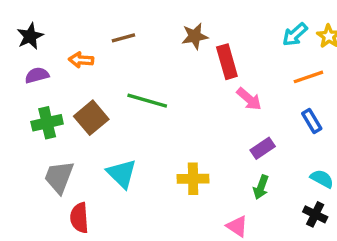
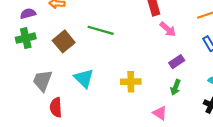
green cross: (47, 123) -> (26, 38), moved

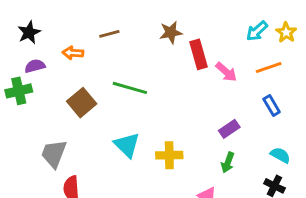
pink arrow: (168, 29) -> (226, 72), moved
green cross: (26, 38) -> (19, 91), moved
cyan triangle: (84, 78) -> (127, 145), moved

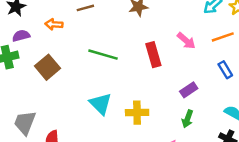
red rectangle: (199, 54) -> (153, 55), moved
brown square: (82, 103) -> (48, 67), moved
gray trapezoid: (54, 154) -> (25, 123), moved

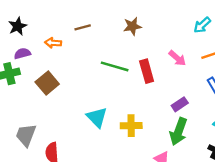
green line: (103, 55) -> (115, 66), moved
green arrow: (187, 119) -> (178, 132), size x1.6

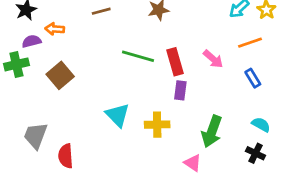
orange arrow: (53, 43) -> (55, 29), moved
pink arrow: (177, 58) -> (213, 59), moved
purple rectangle: (180, 104) -> (180, 90), moved, turned -49

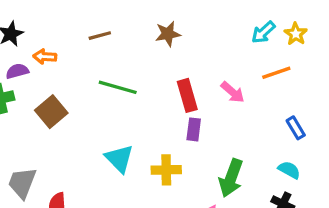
green line: (138, 56) -> (118, 87), moved
blue rectangle: (253, 78) -> (296, 128), moved

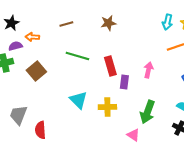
cyan arrow: (263, 32) -> (167, 22), turned -35
pink arrow: (233, 92) -> (148, 70), moved, turned -119
red rectangle: (187, 95) -> (110, 66), moved

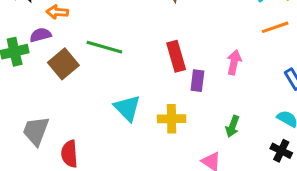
purple semicircle: (15, 46) -> (40, 35), moved
green line: (77, 56) -> (104, 47), moved
green arrow: (147, 112) -> (232, 126), size x0.6

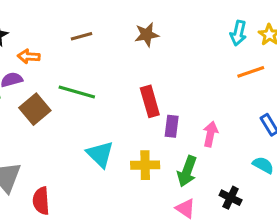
pink arrow: (234, 62) -> (210, 134), moved
green arrow: (232, 126) -> (187, 171), moved, size x1.4
black cross: (281, 151) -> (231, 198), moved

